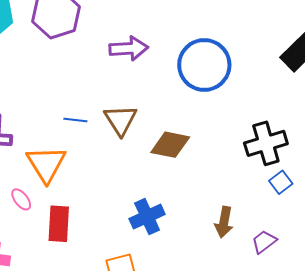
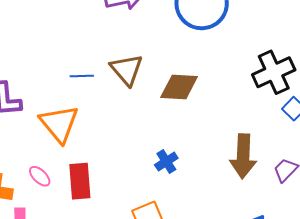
pink ellipse: (21, 199) -> (40, 176), moved
blue cross: (147, 217) -> (166, 161), size x0.7
brown arrow: (224, 222) -> (243, 156), size x1.4

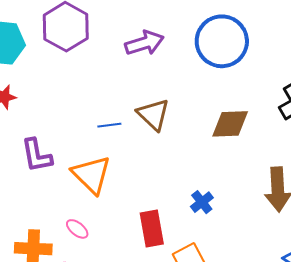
brown diamond: (179, 87) -> (230, 124), moved
red rectangle: (80, 181) -> (152, 229), moved

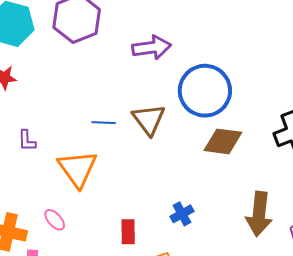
blue circle: (222, 41) -> (205, 91), moved
purple L-shape: (37, 155) -> (27, 141), size x0.6
red rectangle: (152, 229) -> (128, 232), size x0.7

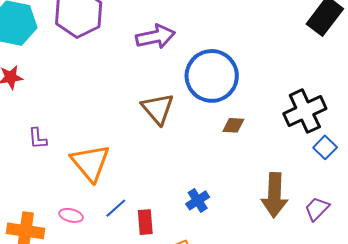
blue line: (104, 123) -> (116, 208), moved, turned -40
brown diamond: (223, 141) -> (233, 125), size x0.6
pink ellipse: (55, 220) -> (71, 215), turned -30

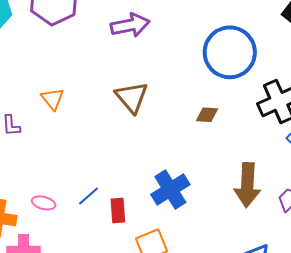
blue circle: (212, 76) -> (230, 52), moved
orange triangle: (90, 163) -> (53, 99), moved, size x0.6
blue cross: (198, 200) -> (170, 190), size x1.6

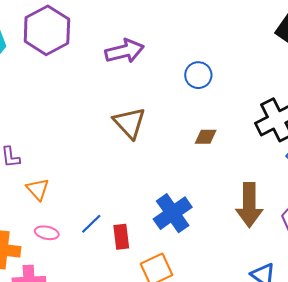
blue circle: (230, 52) -> (198, 75), moved, size x0.5
orange triangle: (53, 99) -> (38, 189), moved

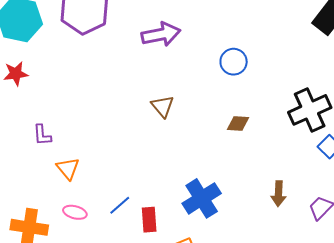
brown triangle: (129, 123) -> (163, 106), size x0.7
brown arrow: (249, 205) -> (279, 194), size x0.6

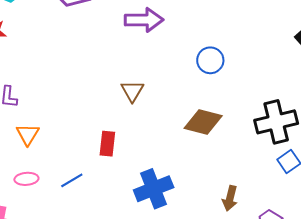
brown diamond: (238, 124) -> (203, 122), size x1.6
pink ellipse: (75, 212) -> (26, 179), turned -30
red rectangle: (149, 220) -> (107, 144), moved

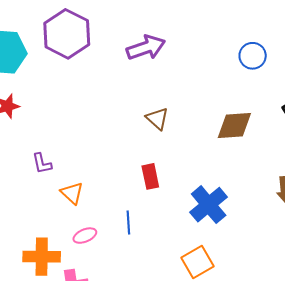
blue circle: (210, 60) -> (253, 56), moved
blue line: (72, 180) -> (128, 222), turned -45

